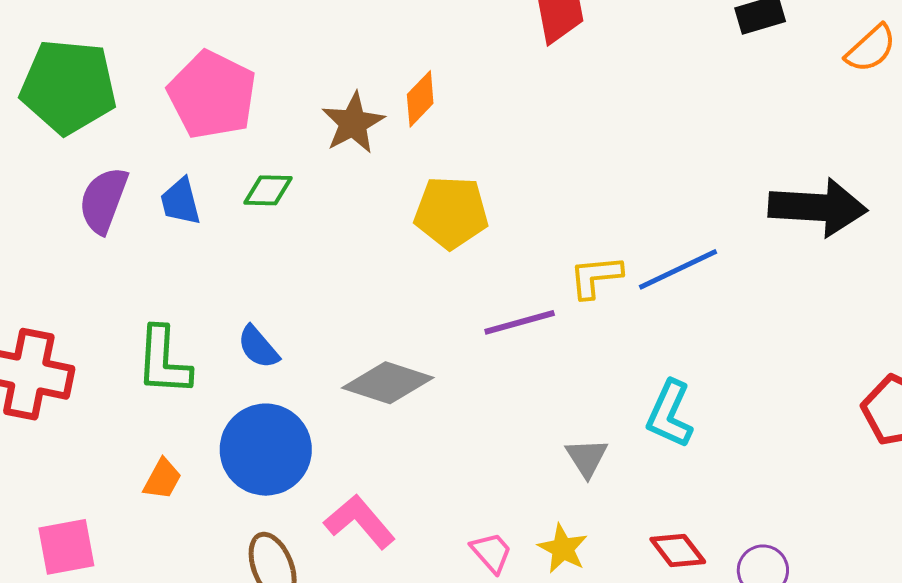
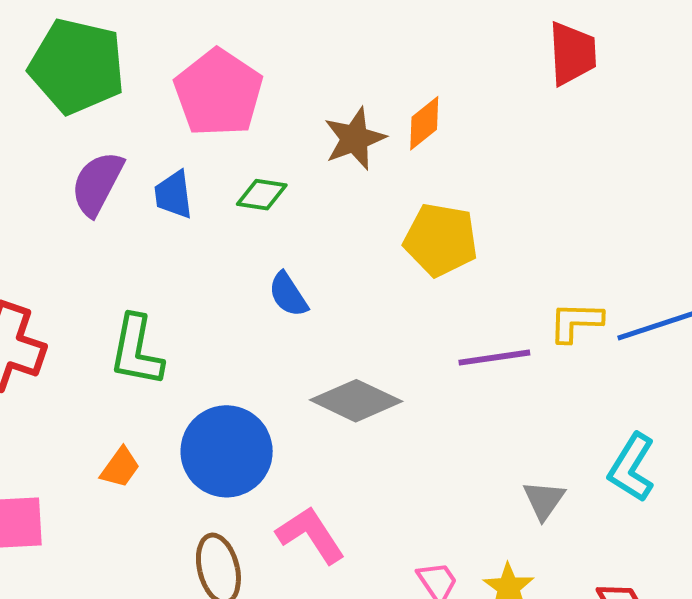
blue semicircle: (258, 347) -> (288, 295), moved

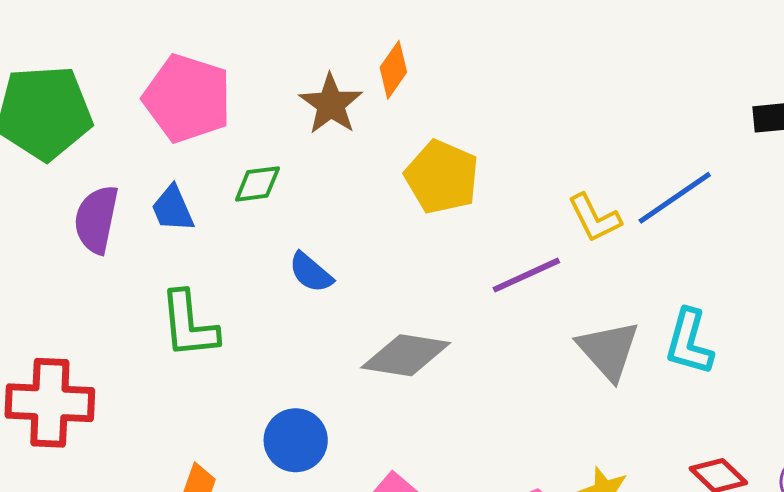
yellow pentagon: (441, 240) -> (442, 177), turned 30
yellow L-shape: (576, 322) -> (594, 218), turned -102
green L-shape: (136, 351) -> (189, 325), moved
blue circle: (227, 451) -> (296, 440), size x0.7
gray triangle: (544, 500) -> (608, 350), moved, size x1.5

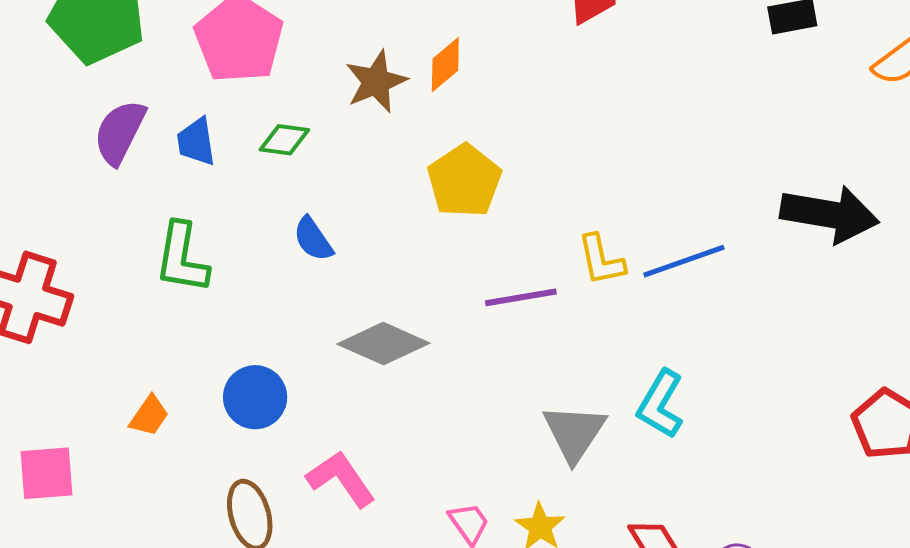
gray triangle: (608, 350) -> (574, 433), moved

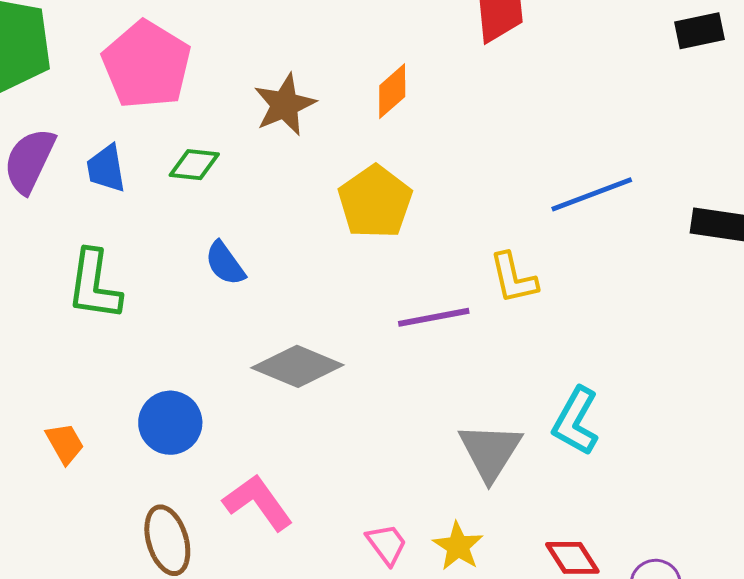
orange diamond: (445, 65) -> (392, 91), moved
blue line: (684, 261) -> (592, 194), moved
orange trapezoid: (149, 416) -> (65, 443), turned -63

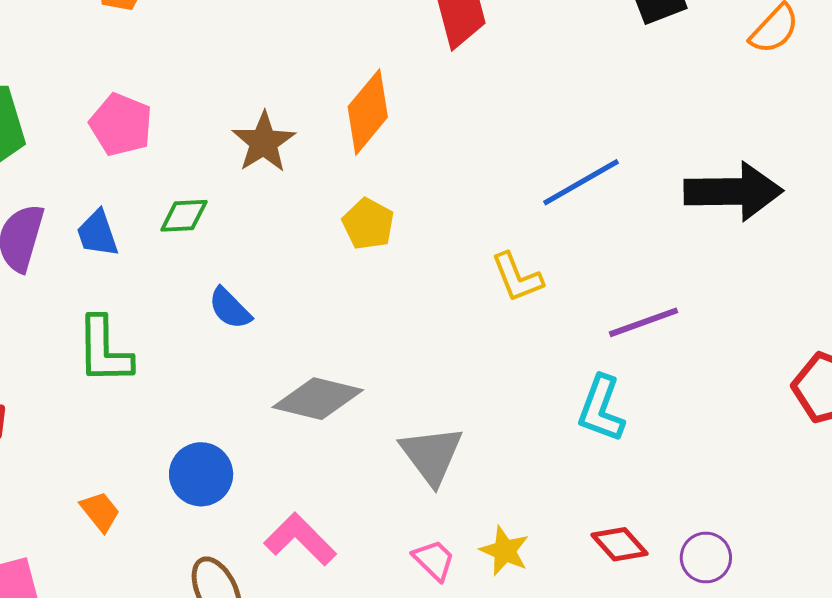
pink pentagon: (147, 65) -> (121, 125), size x0.7
orange diamond: (392, 91) -> (368, 112), size x1.5
yellow pentagon: (375, 202) -> (368, 224), size x0.7
purple line: (434, 317) -> (643, 322), moved
gray triangle: (490, 452) -> (432, 455), moved

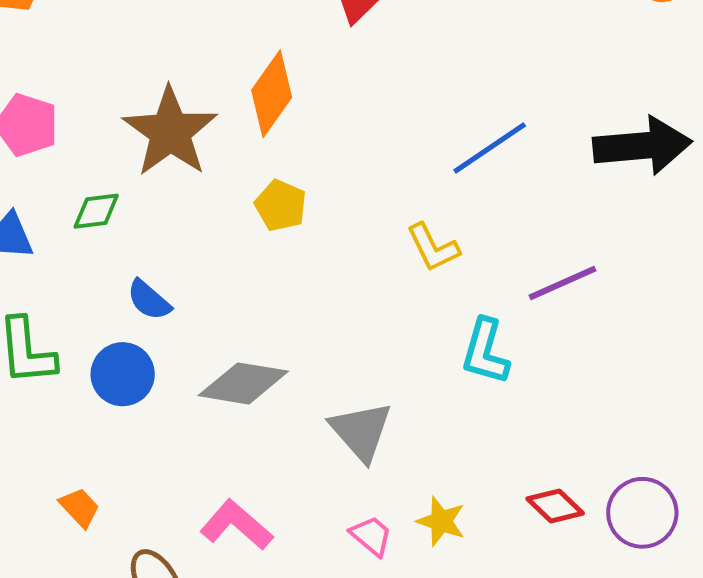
brown star: (264, 142) -> (170, 132), size x1.5
cyan L-shape: (601, 409) -> (485, 352), moved
blue circle: (201, 474) -> (123, 374), moved
orange trapezoid: (100, 512) -> (80, 508), moved
purple circle: (706, 558) -> (642, 513), size x1.4

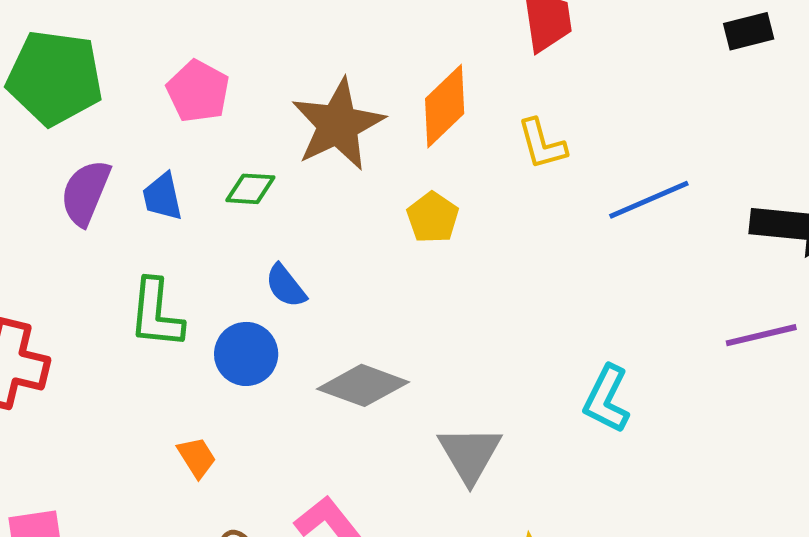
yellow L-shape: (433, 248) -> (542, 144), moved
purple line: (562, 283) -> (761, 335), moved
orange trapezoid: (80, 508) -> (197, 457), moved

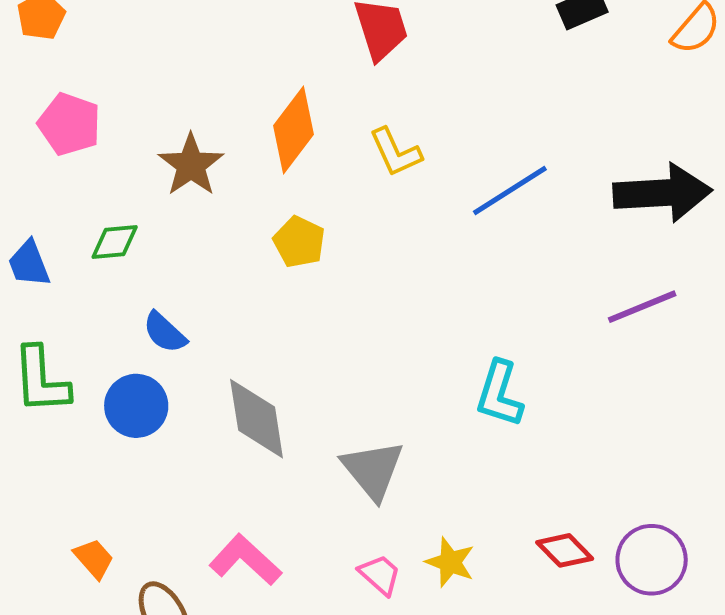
pink pentagon: (198, 91) -> (69, 124), moved
brown star: (338, 125) -> (191, 165), size x0.7
gray diamond: (363, 385) -> (257, 419), turned 70
orange trapezoid: (197, 457) -> (94, 559), moved

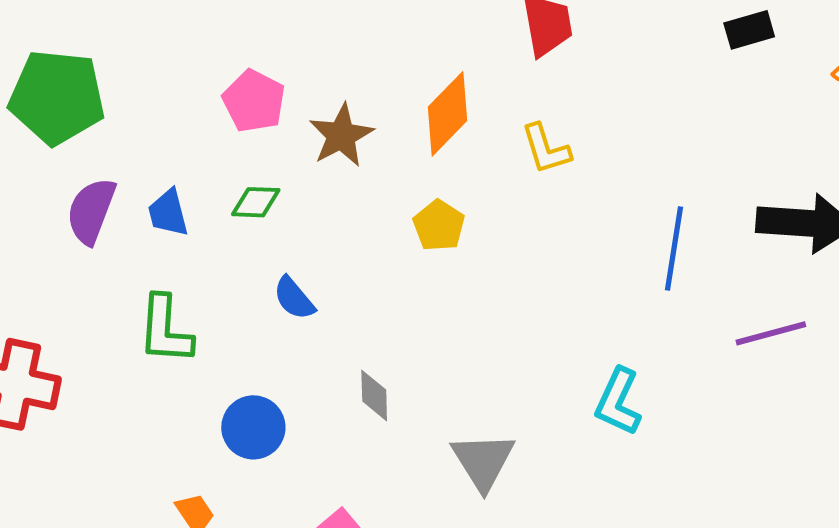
pink pentagon: (69, 124) -> (254, 101), moved
blue line: (510, 191) -> (674, 248), moved, turned -56
blue circle: (136, 406) -> (253, 427), moved
gray diamond: (257, 419) -> (374, 395), size x0.6

